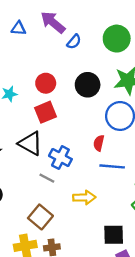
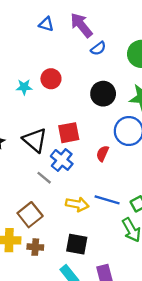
red circle: (46, 83) -> (51, 79), moved
red square: (46, 112) -> (69, 133), moved
blue line: (112, 166) -> (107, 200), moved
black square: (114, 235) -> (77, 244), moved

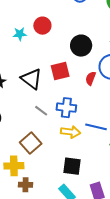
black circle: (103, 94) -> (81, 46), moved
red semicircle: (102, 153) -> (91, 78), moved
blue cross: (62, 160) -> (66, 108), moved, turned -30
brown cross: (35, 247) -> (25, 185), moved

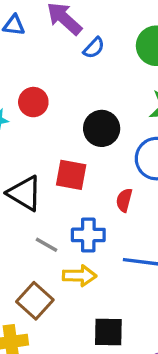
red square: (60, 71) -> (71, 175), turned 30
red semicircle: (91, 78) -> (124, 200), moved
yellow arrow: (71, 132) -> (80, 276), moved

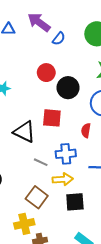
red circle: (33, 102) -> (46, 73), moved
black square: (108, 332) -> (75, 202), moved

